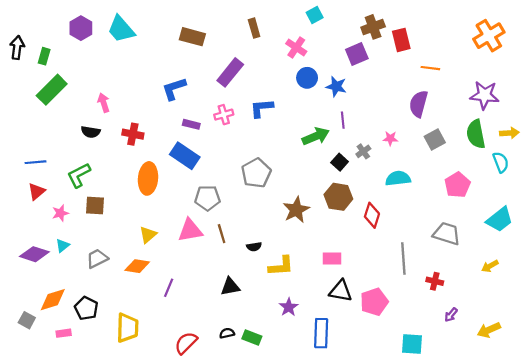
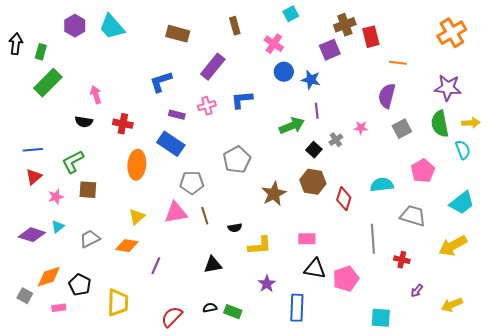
cyan semicircle: (398, 178) -> (382, 185), moved
yellow arrow: (490, 266) -> (453, 246), size x1.8

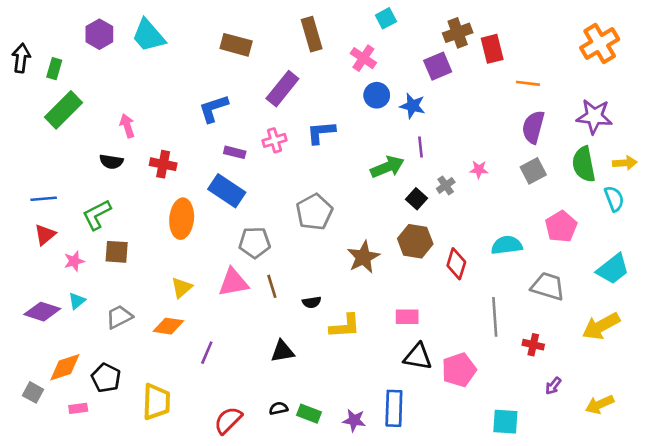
brown rectangle: (235, 26) -> (312, 34), size x1.4
purple semicircle: (387, 96) -> (533, 127), moved
purple star: (267, 284) -> (354, 420), moved, turned -30

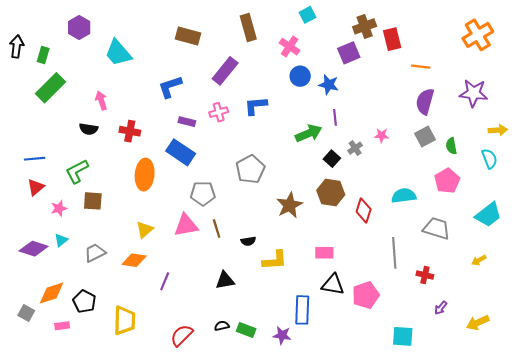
cyan trapezoid: (148, 36) -> (118, 53), moved
green semicircle: (584, 164) -> (451, 146), moved, size x0.6
yellow arrow: (601, 326) -> (479, 260), size x0.5
blue rectangle: (394, 408) -> (302, 310), moved

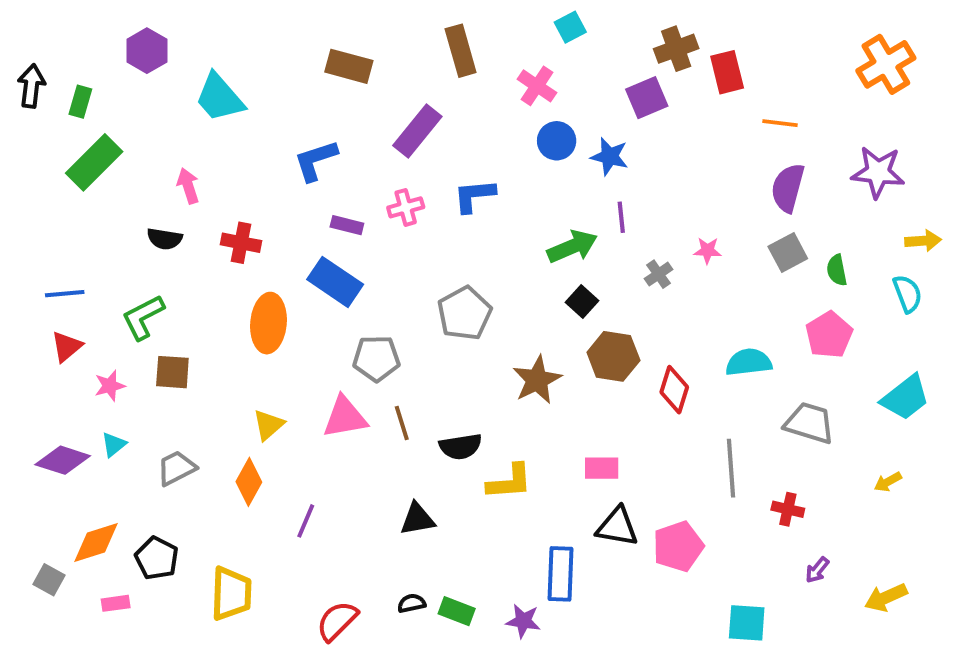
black square: (332, 159) -> (582, 301), moved
black semicircle: (248, 241) -> (461, 447), size x1.5
orange diamond: (134, 260) -> (249, 482), turned -70

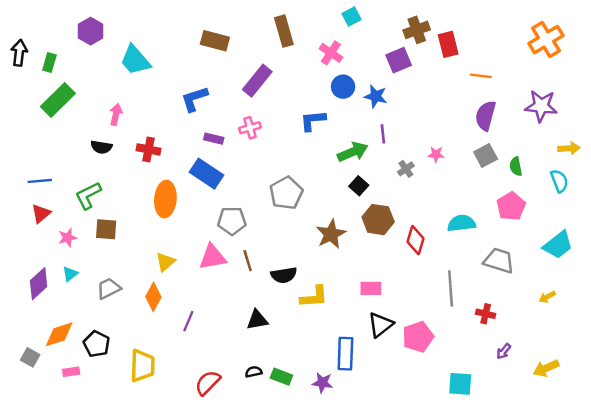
pink arrow: (188, 186) -> (116, 114), turned 30
blue L-shape: (474, 196) -> (313, 120), moved
purple diamond: (63, 460) -> (39, 284), turned -60
black triangle: (617, 527) -> (380, 325), turned -48

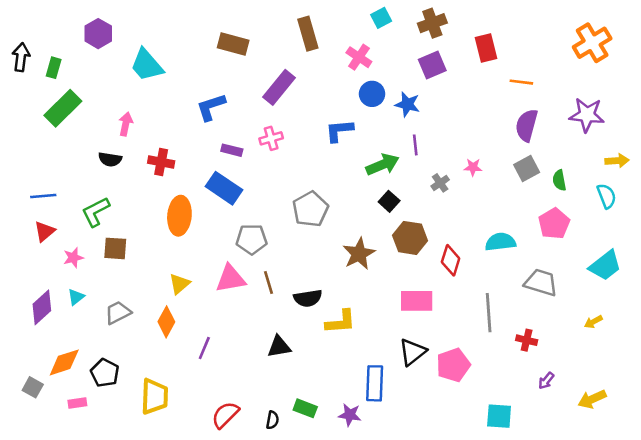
brown cross: (417, 30) -> (432, 23), moved
pink rectangle: (371, 288) -> (417, 301), moved, size x1.4
black semicircle: (254, 372) -> (272, 420), moved, turned 112

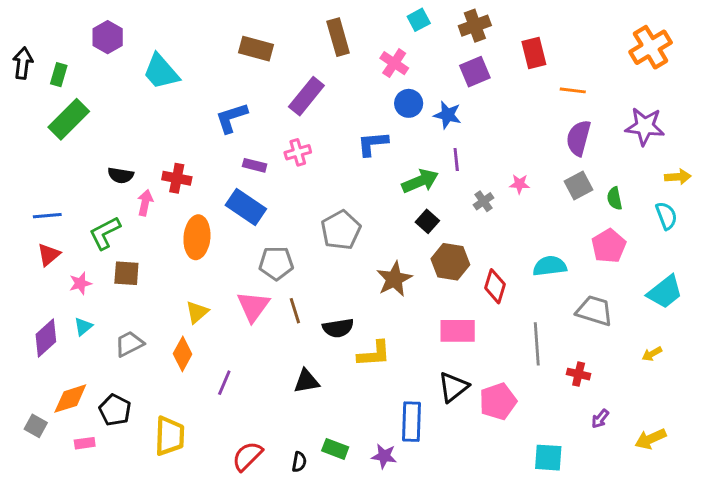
pink arrow: (126, 124) -> (145, 203), moved
pink triangle: (231, 279) -> (253, 306), turned -44

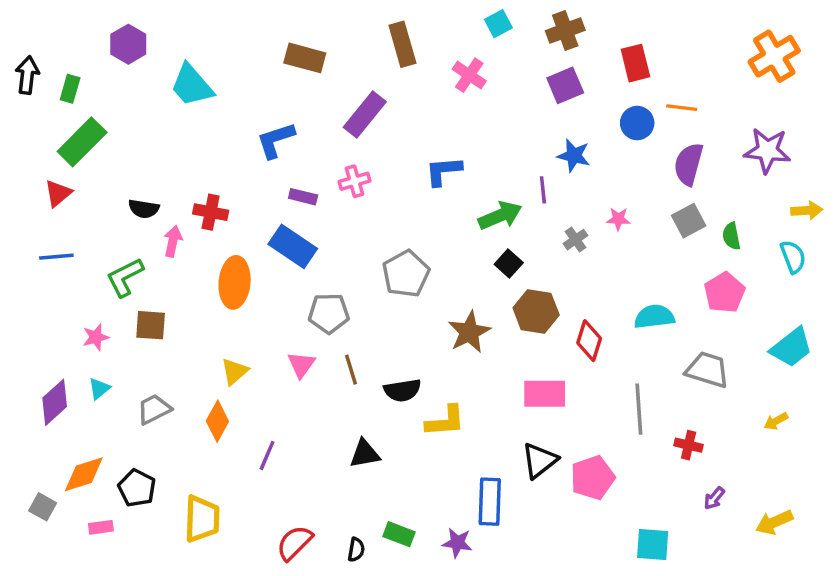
blue circle: (409, 103) -> (637, 123), moved
blue star: (448, 115) -> (574, 156), moved
red triangle: (49, 255) -> (58, 193), moved
pink triangle: (253, 306) -> (301, 365), size x0.7

